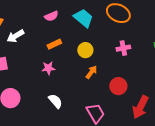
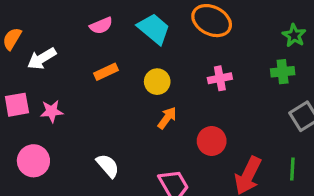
pink star: (48, 68) -> (52, 111), moved

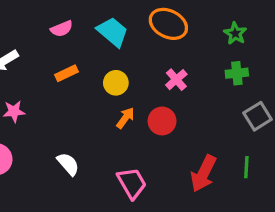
green star: (294, 35) -> (235, 33), moved
pink cross: (220, 78) -> (176, 80), turned -30
red circle: (212, 141) -> (162, 121), moved

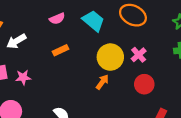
yellow circle: (116, 83) -> (110, 57), moved, size x1.5
red circle: (162, 121) -> (144, 84), moved

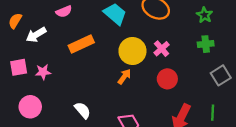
pink semicircle: (57, 19) -> (64, 11), moved
orange rectangle: (61, 50) -> (81, 44), size x1.5

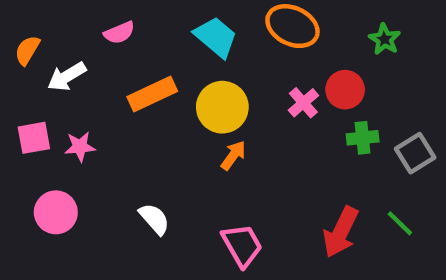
green cross: (206, 44) -> (363, 138), moved
yellow circle: (132, 51) -> (222, 107), moved
red circle: (167, 79) -> (345, 90), moved
green line: (213, 113) -> (400, 223), turned -49

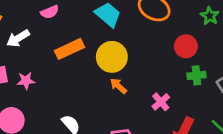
pink cross: (303, 103) -> (161, 102), moved
orange arrow: (233, 155) -> (118, 86), turned -84

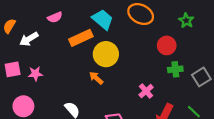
orange rectangle: (70, 49) -> (81, 38), moved
orange arrow: (118, 86) -> (96, 78), moved

